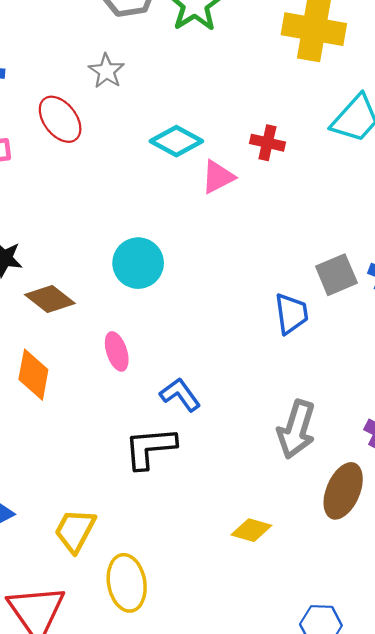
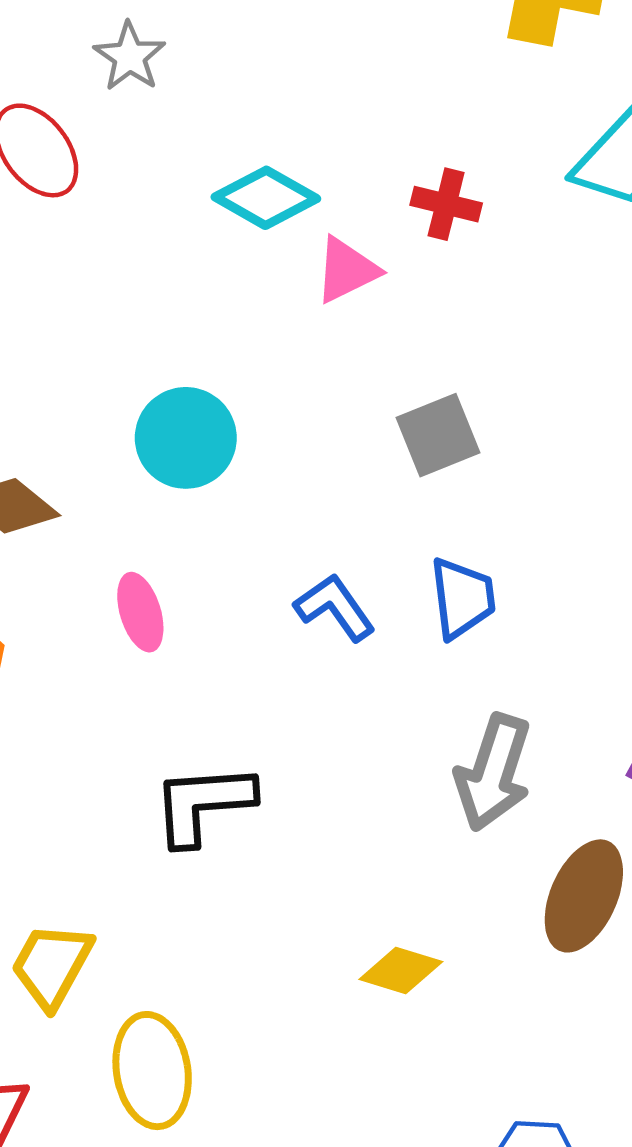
gray square: (336, 275) -> (438, 435), moved
blue trapezoid: (291, 314) -> (462, 598), moved
blue L-shape: (180, 395) -> (335, 607), moved

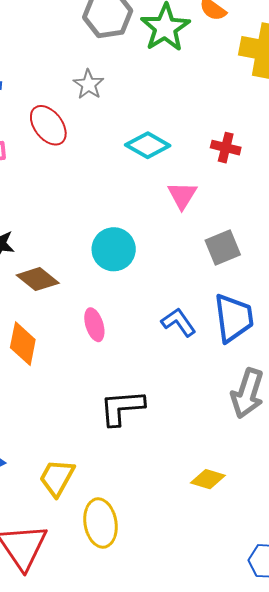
pink triangle: (347, 270) -> (182, 195), moved, turned -32
blue trapezoid: (462, 598) -> (234, 318), size x1.4

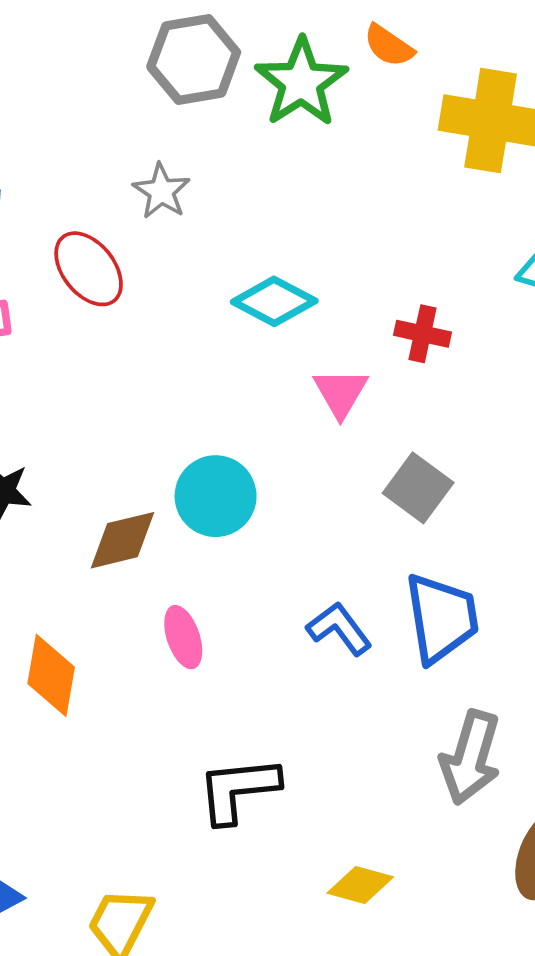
red cross: (226, 148) -> (423, 334), moved
gray square: (223, 248) -> (418, 488), turned -30
brown diamond: (38, 279) -> (122, 540), moved, turned -51
yellow diamond: (208, 479) -> (360, 885), moved

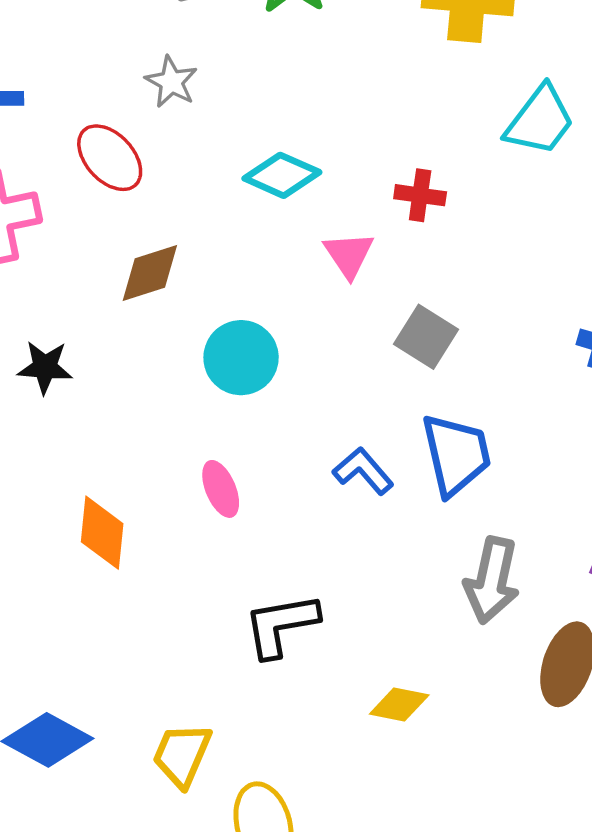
brown diamond: (122, 540) -> (150, 273), moved

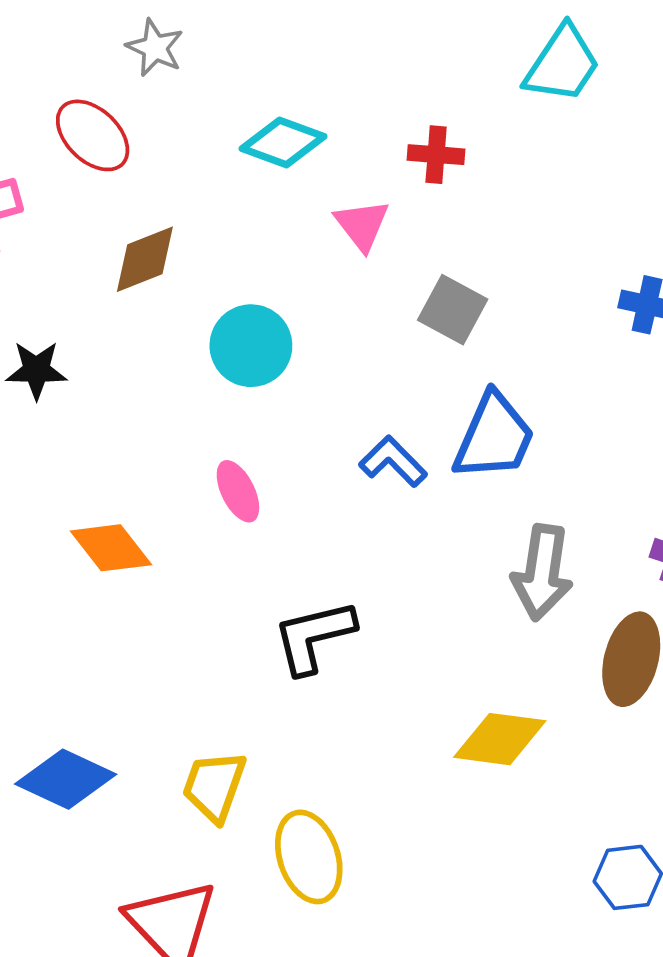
blue trapezoid: (456, 454) -> (494, 437), turned 40
orange diamond: (102, 533) -> (111, 548), turned -40
yellow diamond: (399, 705) -> (500, 739), moved, size x1.4

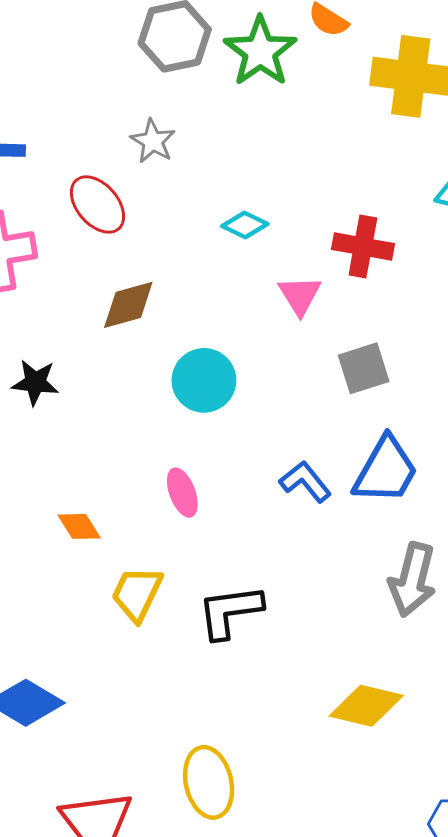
cyan diamond: (283, 143) -> (245, 225), size x0.7
red cross: (436, 155) -> (363, 247), size x1.4
gray square: (453, 310) -> (364, 368), turned 38
orange diamond: (111, 548) -> (79, 526), size x0.7
yellow trapezoid: (214, 786) -> (137, 594), moved

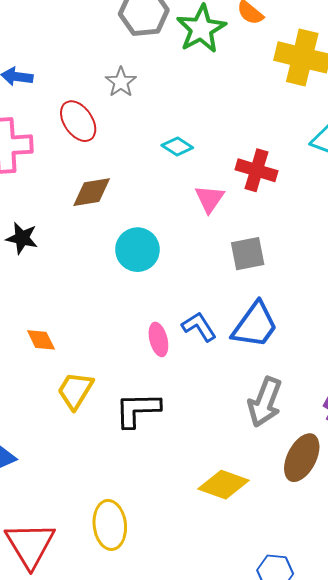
pink ellipse: (182, 493) -> (158, 339), moved

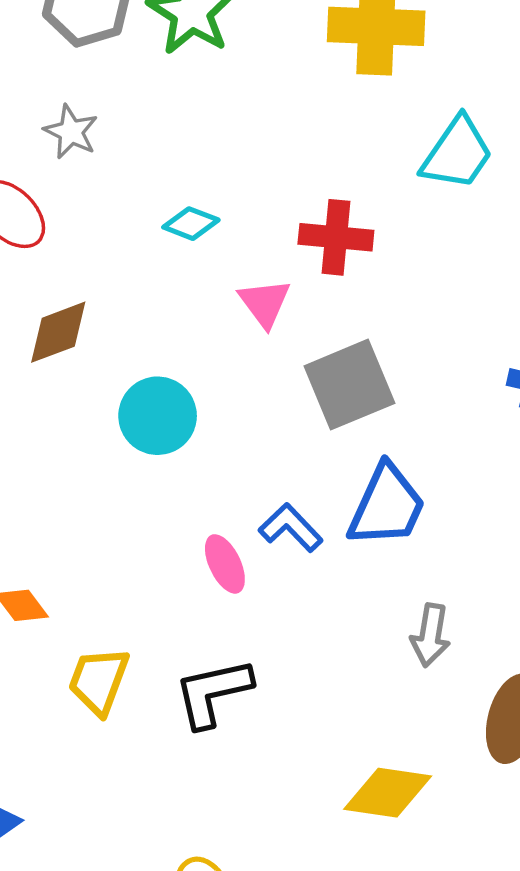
gray square: (248, 254) -> (349, 385), size x1.4
gray arrow: (265, 402) -> (430, 635), size x0.7

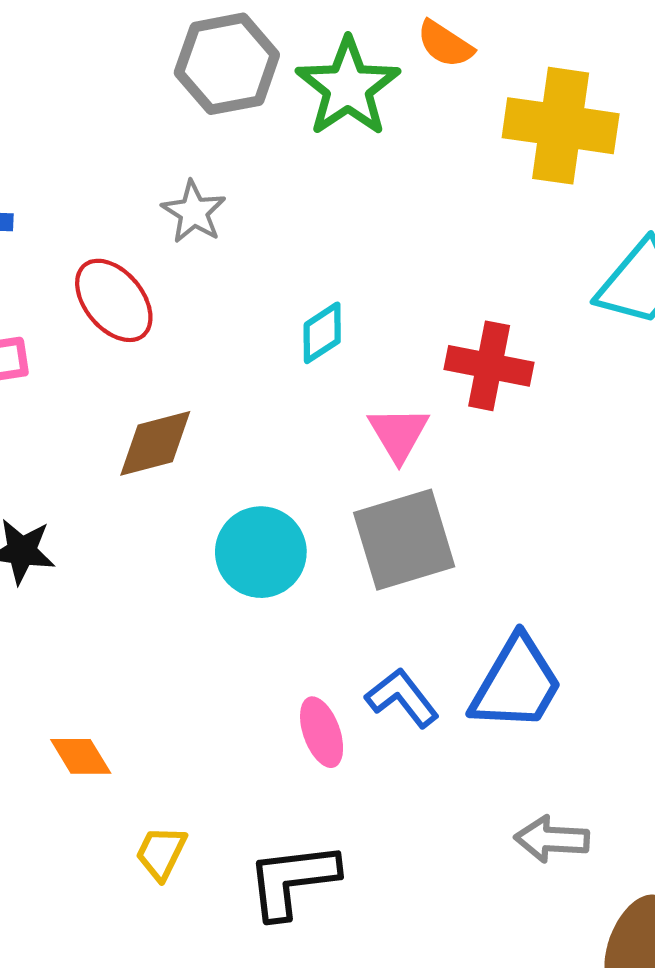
cyan diamond: (191, 224) -> (322, 333), turned -60
gray square: (349, 385) -> (404, 540), moved
gray arrow: (430, 635) -> (552, 839), turned 78
yellow trapezoid: (99, 681) -> (161, 853), size x0.7

